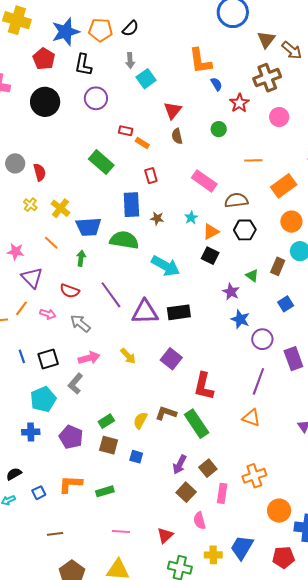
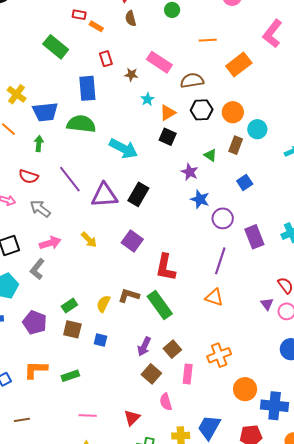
brown star: (157, 218) -> (131, 75), moved
orange circle: (291, 222) -> (233, 112), moved
black rectangle: (179, 312) -> (138, 194), turned -50

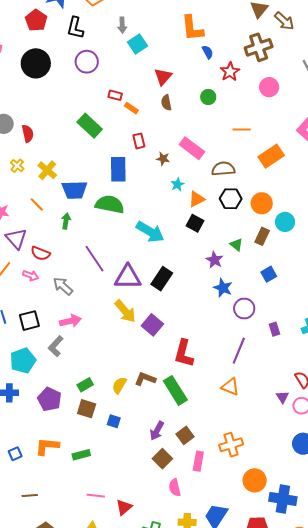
red semicircle: (28, 177) -> (40, 253), moved
purple rectangle: (254, 237) -> (274, 329), size x0.6
yellow arrow: (89, 240) -> (125, 311), moved, size x1.4
red triangle: (132, 418) -> (124, 507), moved

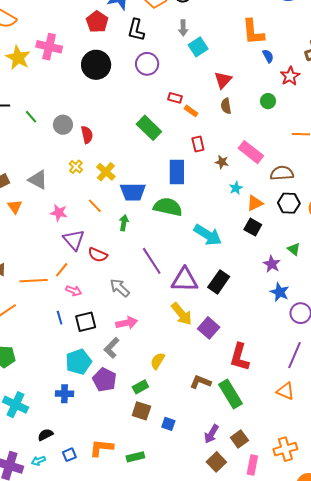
pink arrow: (31, 275) -> (74, 291), moved
yellow semicircle: (119, 385) -> (158, 361), moved
purple pentagon: (49, 399) -> (105, 380), moved

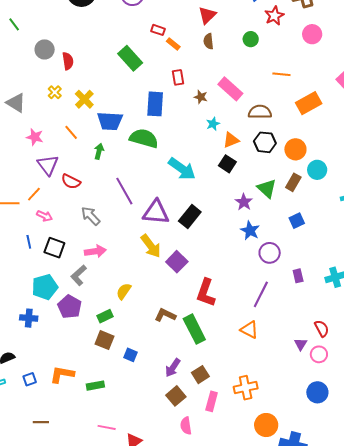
green line: (31, 117) -> (14, 24), moved
green triangle: (294, 249) -> (267, 189), size x1.5
black square: (86, 322) -> (54, 248), turned 30

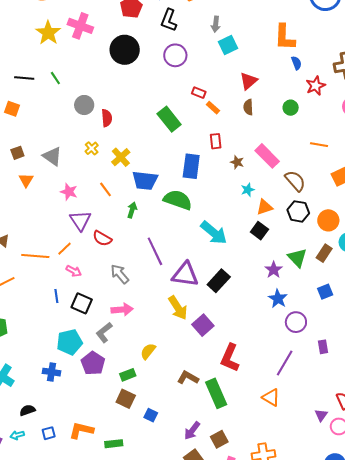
brown semicircle: (260, 112) -> (295, 181), turned 45

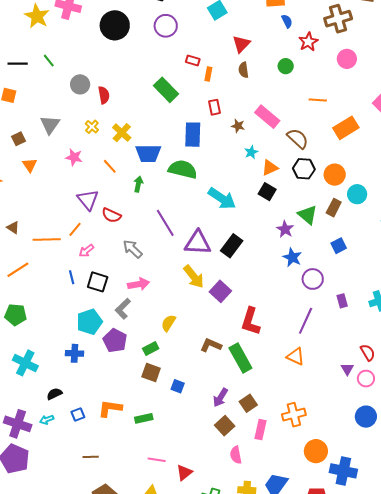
orange rectangle: (213, 108) -> (208, 74), turned 64
gray triangle: (52, 156) -> (50, 125), moved, turned 35
pink star: (69, 192) -> (74, 157), moved
pink arrow: (74, 271) -> (86, 251), turned 119

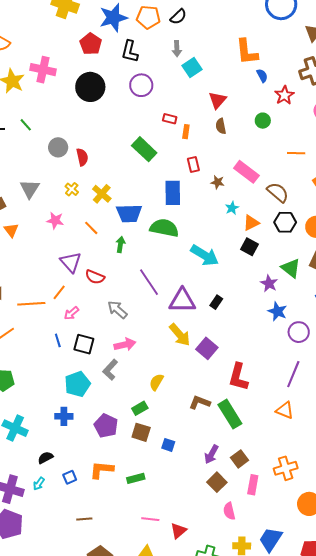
black rectangle: (232, 246) -> (216, 302), size x0.6
purple pentagon: (115, 340) -> (106, 426), moved
cyan arrow: (47, 420) -> (39, 484), turned -32

